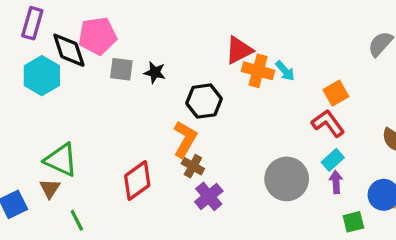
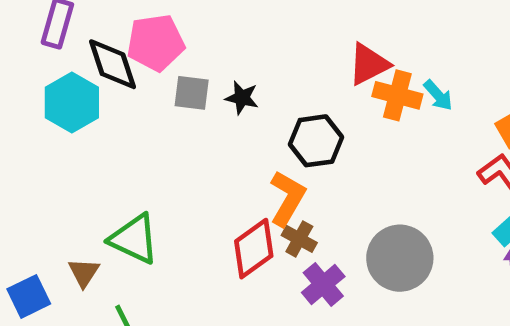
green triangle: (61, 160) -> (134, 239), moved
gray circle: (287, 179) -> (400, 258), moved
red diamond: (137, 181) -> (254, 249), moved

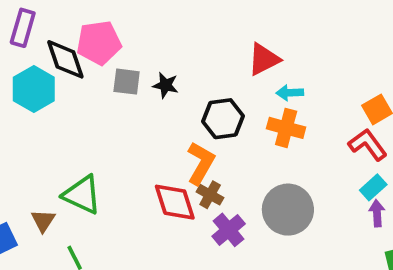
orange cross: (397, 95) -> (286, 128), moved
cyan arrow: (438, 95) -> (290, 93), moved, turned 130
red diamond: (254, 249) -> (175, 202), turned -72

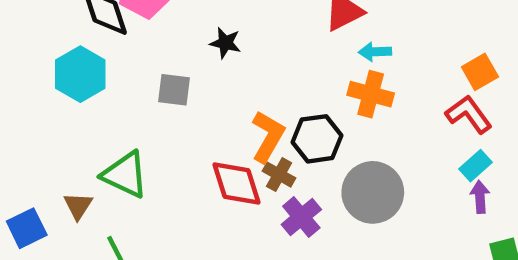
gray square: (127, 82) -> (174, 90), moved
cyan hexagon: (34, 89) -> (80, 74), moved
black hexagon: (223, 119) -> (317, 139), moved

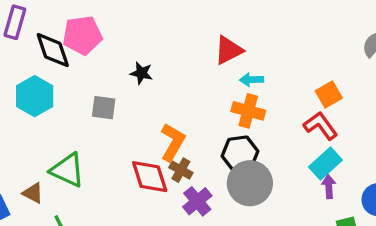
black hexagon: (317, 139) -> (240, 154), moved
cyan rectangle: (475, 166) -> (325, 163), size x1.4
brown triangle: (78, 206) -> (33, 193), turned -35

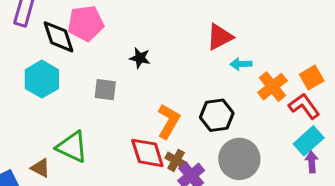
orange cross: (248, 111) -> (273, 87), moved, turned 36
black hexagon: (240, 154) -> (217, 115), moved
brown cross: (181, 170) -> (176, 160), moved

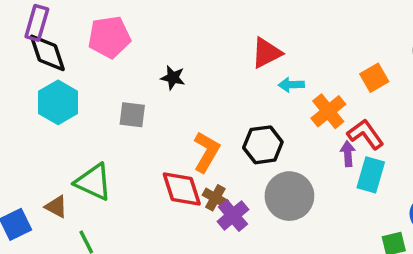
black diamond: (59, 37) -> (47, 53), moved
orange square: (312, 78) -> (374, 78), moved
cyan rectangle: (309, 141) -> (371, 175), turned -32
purple arrow: (312, 162) -> (348, 154), moved

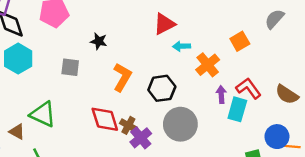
red L-shape: (365, 134) -> (248, 88), moved
orange L-shape: (206, 152) -> (122, 77), moved

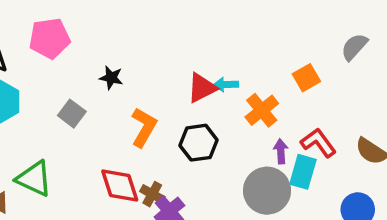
red triangle: (164, 24) -> (202, 88), moved
gray square: (70, 67) -> (72, 114), turned 30
gray circle: (180, 124) -> (267, 191), moved

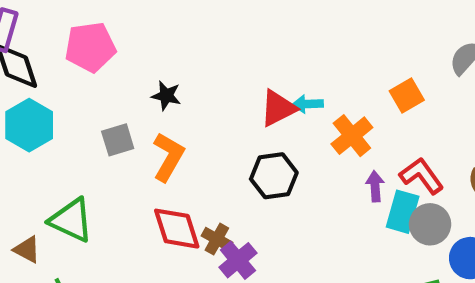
gray square: (72, 114) -> (118, 140), turned 36
orange L-shape: (144, 127) -> (168, 157), moved
gray circle: (267, 191) -> (430, 224), moved, size x0.7

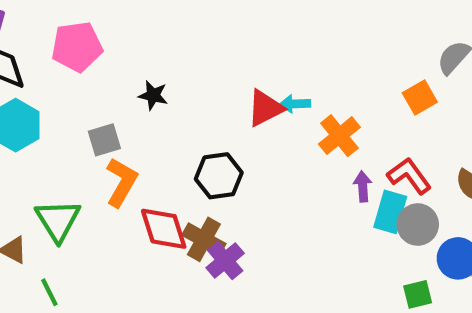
orange square: (407, 96) -> (420, 98), moved
orange L-shape: (168, 157) -> (121, 182), moved
black hexagon: (274, 176) -> (219, 176), moved
green triangle: (71, 220) -> (58, 220), turned 33
brown cross: (217, 239) -> (204, 239), size x1.4

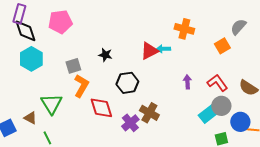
black star: (153, 95) -> (105, 55), moved
orange cross: (339, 136) -> (184, 29), moved, turned -36
purple arrow: (363, 186) -> (187, 82), moved
cyan rectangle: (390, 212) -> (208, 114), moved, turned 36
brown cross: (204, 239) -> (149, 113), moved

